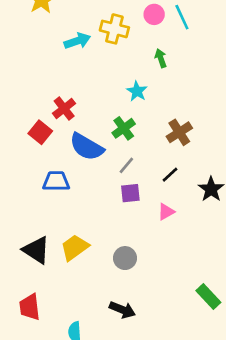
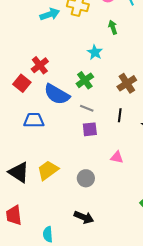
gray line: (126, 165) -> (87, 108), turned 72
black line: (170, 175) -> (120, 115), turned -40
pink triangle: (166, 212) -> (117, 157), moved, turned 40

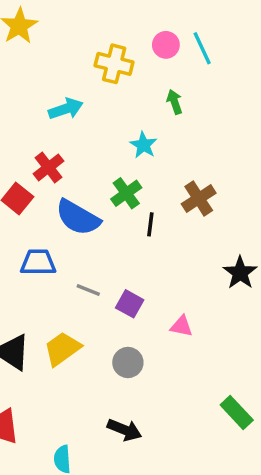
cyan arrow: (50, 14) -> (66, 109), moved
gray line: (87, 108) -> (88, 290), moved
black line: (120, 115) -> (150, 224), moved
purple square: (90, 129) -> (130, 304), moved, turned 35

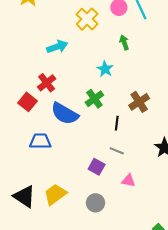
yellow cross: (114, 64) -> (87, 19), turned 30
black line: (150, 224) -> (117, 123), moved
gray line: (88, 290) -> (117, 151), moved

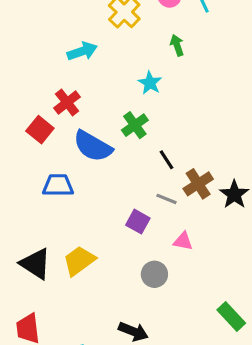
brown cross: (139, 102) -> (198, 184), moved
black line: (117, 123) -> (167, 160), turned -40
gray circle: (96, 203) -> (154, 274), moved

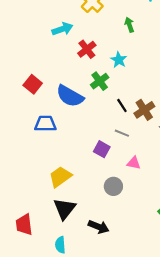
cyan star: (150, 83) -> (119, 60), moved
red cross: (67, 102) -> (87, 49), moved
brown cross: (198, 184) -> (144, 110), moved
black triangle: (35, 264) -> (65, 209), moved, turned 35

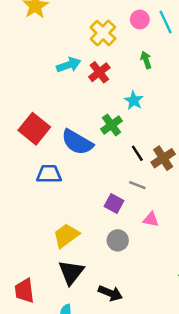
red cross: (87, 49) -> (99, 72), moved
red square: (33, 84) -> (34, 129), size x1.4
gray circle: (113, 186) -> (118, 240), moved

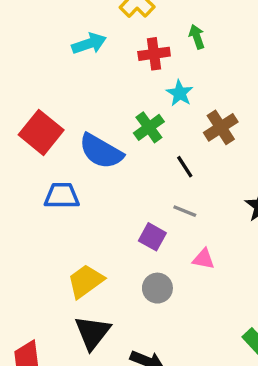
red cross: (99, 72) -> (154, 54), moved, turned 30
brown cross: (163, 158) -> (221, 127), moved

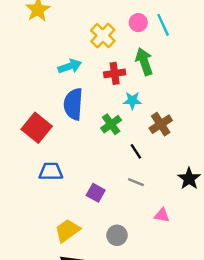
green arrow: (197, 37) -> (144, 62), size x1.6
cyan star: (180, 93) -> (132, 101), turned -30
blue semicircle: (101, 151) -> (73, 104), moved, turned 64
purple square: (152, 237) -> (96, 193), moved
pink triangle: (204, 259) -> (162, 215), moved

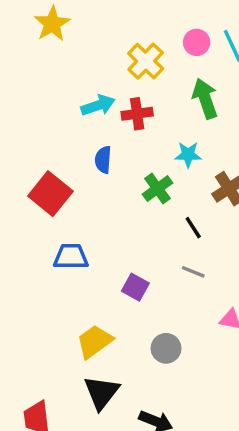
red cross: (115, 73) -> (137, 114), moved
blue semicircle: (73, 104) -> (103, 160), size x0.6

